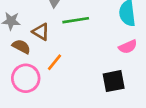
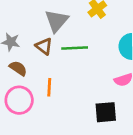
brown triangle: (41, 32) -> (44, 46), moved
orange line: (54, 62) -> (49, 87), turned -42

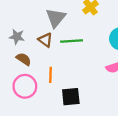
black square: (106, 112) -> (71, 97), moved

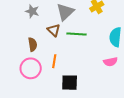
gray star: (17, 37) -> (32, 11), moved
brown semicircle: (24, 59) -> (33, 44), turned 40

